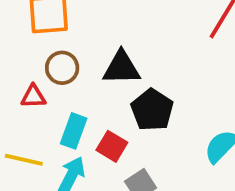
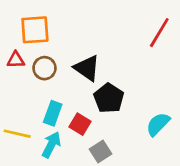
black triangle: (121, 68) -> (87, 68), turned 36
red triangle: (33, 97) -> (16, 60), moved

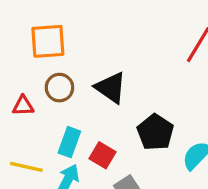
red triangle: (16, 60) -> (23, 106), moved
black pentagon: (109, 98) -> (155, 132), moved

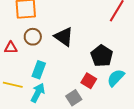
black pentagon: (155, 132) -> (102, 56), moved
red square: (102, 155) -> (89, 81), moved

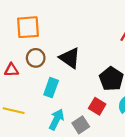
cyan rectangle: (39, 70) -> (51, 88), moved
cyan arrow: (38, 93) -> (57, 119), moved

